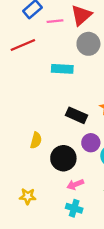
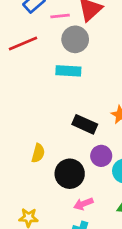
gray circle: (88, 44) -> (75, 39), moved

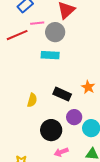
pink line: (60, 16) -> (37, 23), moved
yellow semicircle: (38, 153) -> (32, 100), moved

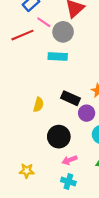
pink line: (37, 23) -> (44, 22), turned 40
purple circle: (74, 117) -> (87, 113), moved

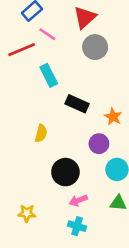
gray circle: (63, 32) -> (95, 47), moved
cyan rectangle: (58, 56) -> (49, 75), moved, turned 60
black rectangle: (71, 98) -> (77, 104), moved

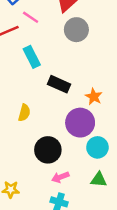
purple circle: (99, 144) -> (80, 123), size x1.5

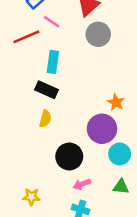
cyan rectangle: (32, 57) -> (53, 62), turned 35
black rectangle: (59, 84) -> (47, 90), moved

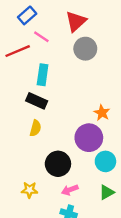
green triangle: (121, 187) -> (107, 192), turned -35
yellow star: (31, 197) -> (29, 190), moved

